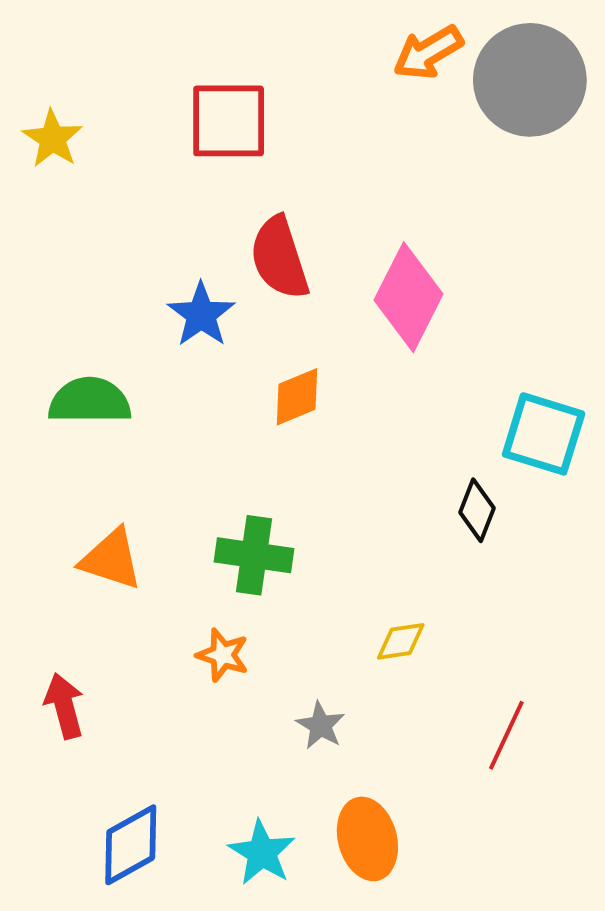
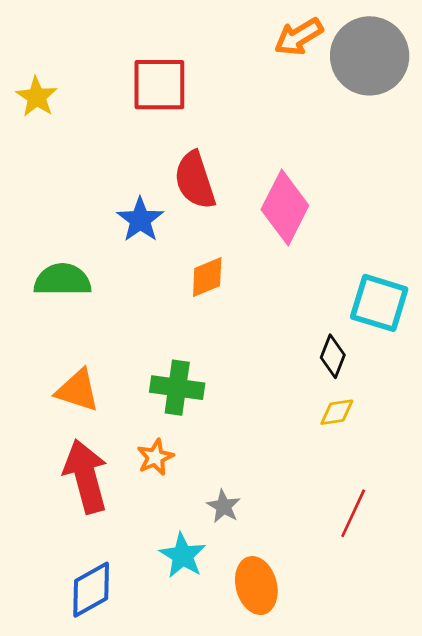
yellow diamond: (401, 641) -> (337, 412), moved
orange star: (223, 655) -> (155, 457), turned 30
red arrow: (64, 706) -> (86, 476), moved, size x1.6
cyan star: (262, 853) -> (183, 555), moved

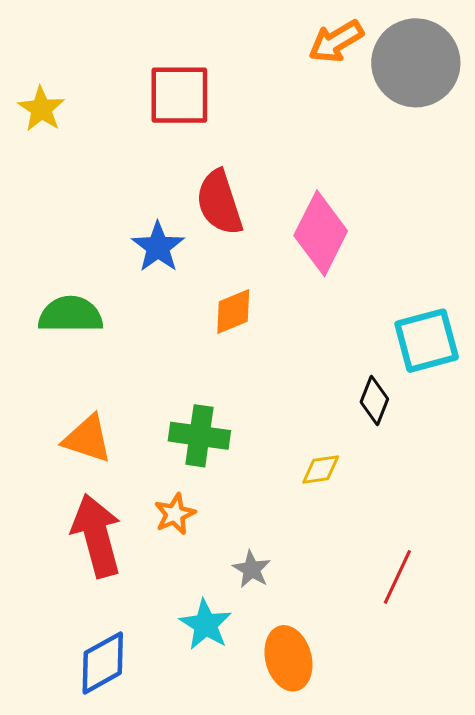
cyan square: (379, 303) -> (427, 341), turned -32
yellow diamond: (337, 412) -> (321, 470), moved

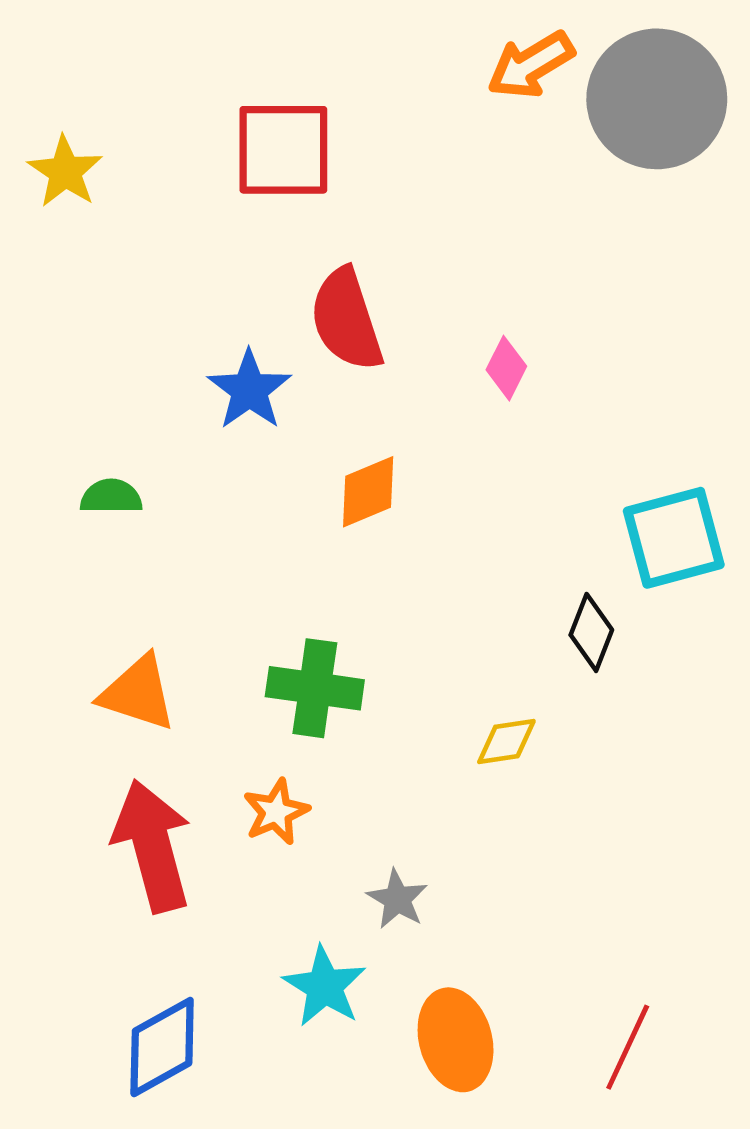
pink diamond: (321, 233) -> (506, 368), size x0.5
green semicircle: (71, 315) -> (111, 497), size x0.6
red line: (397, 577) -> (628, 1047), moved

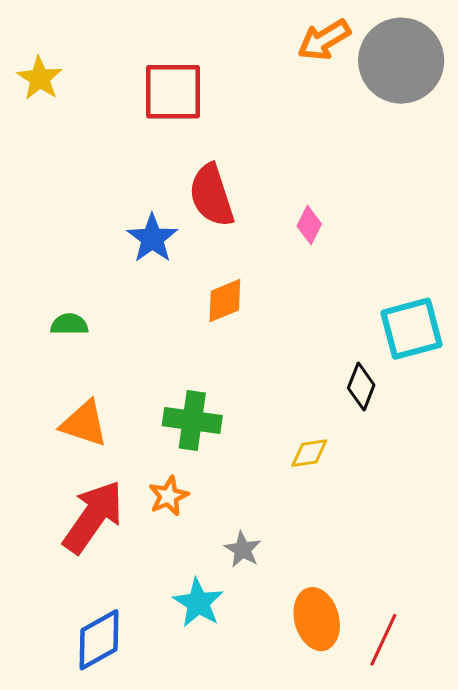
yellow star: (65, 172) -> (40, 78), moved
green semicircle: (111, 497) -> (69, 324), moved
red arrow: (152, 846) -> (93, 517), turned 50
orange ellipse: (456, 1040) -> (317, 619), moved

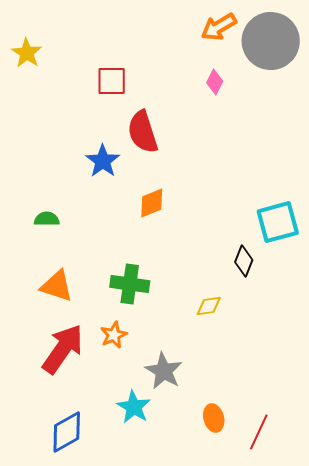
red square: (173, 92) -> (112, 81), moved, size x0.7
pink diamond: (309, 225) -> (215, 82), moved
gray star: (243, 549) -> (164, 371), size x1.5
orange ellipse: (317, 619) -> (214, 418), size x0.7

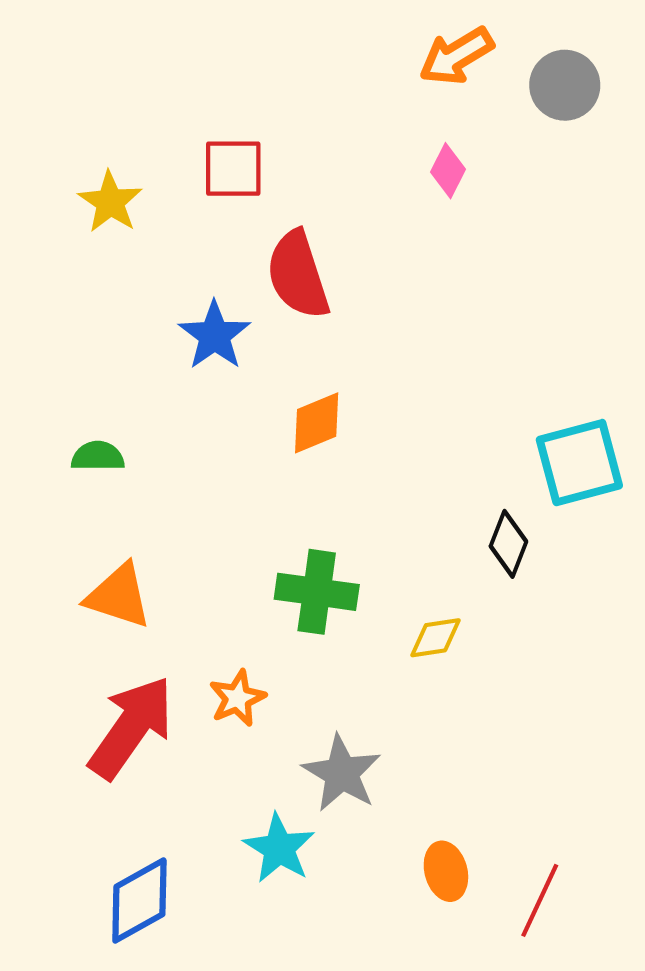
gray circle: (271, 41) -> (565, 85), size x0.6
yellow star: (27, 53) -> (110, 202), moved
green cross: (130, 284) -> (317, 592), moved

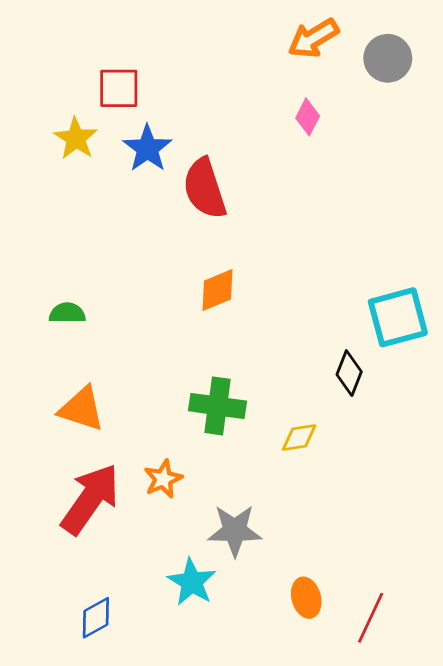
red square: (233, 169) -> (119, 88), moved
blue star: (214, 335) -> (147, 148), moved
gray star: (342, 773) -> (235, 530), turned -30
blue diamond: (139, 900) -> (96, 618), size x0.7

